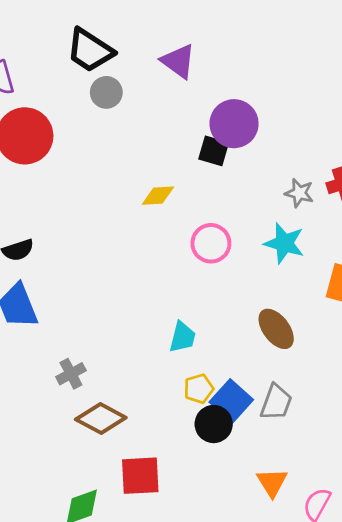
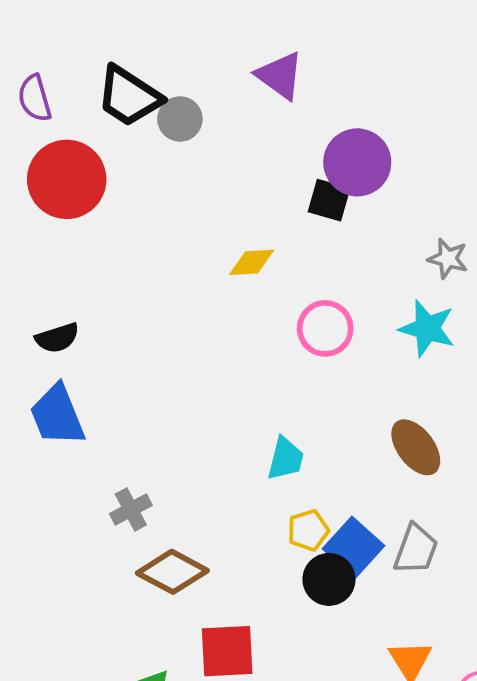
black trapezoid: (90, 50) -> (129, 96), moved

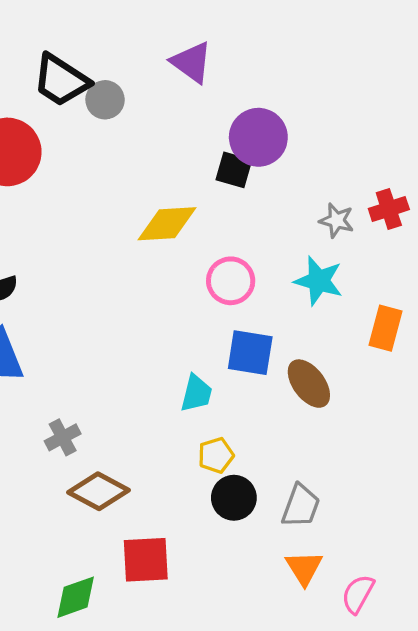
yellow diamond: (252, 262) -> (167, 224), size x1.5
blue square: (354, 547) -> (250, 353), moved, turned -33
gray trapezoid: (416, 549) -> (301, 506), moved

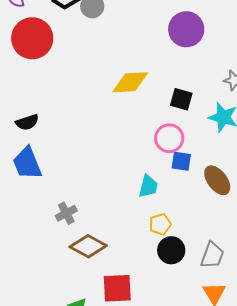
black square: (234, 170) -> (181, 99), moved
pink circle: (231, 281) -> (169, 138), moved
blue square: (250, 353) -> (181, 161), size x0.7

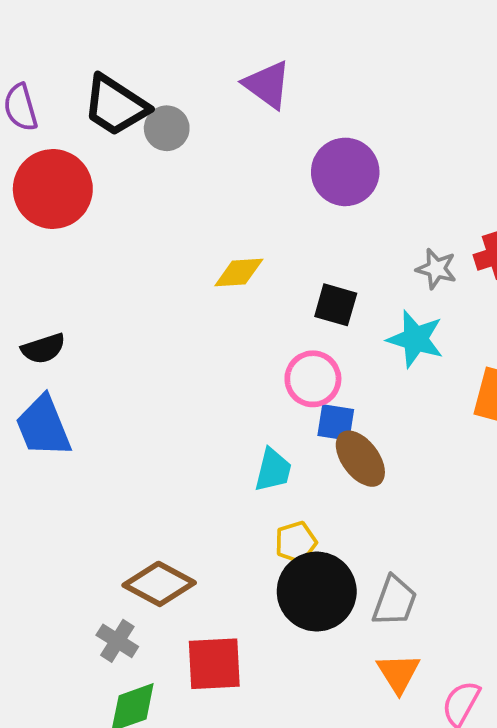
yellow diamond: (130, 82) -> (239, 273), size x0.7
brown ellipse: (217, 180) -> (360, 459), moved
gray cross: (66, 213) -> (117, 641), moved, turned -30
black circle: (171, 250) -> (317, 592), size x1.5

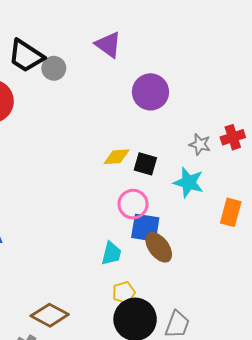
yellow diamond: (239, 273) -> (117, 157), moved
blue square: (336, 423) -> (145, 228), size x1.4

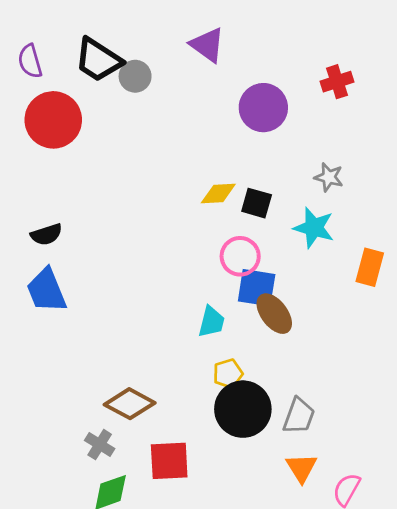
red cross: (233, 137) -> (337, 82), moved

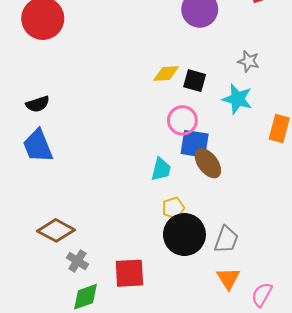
brown diamond: (130, 404) -> (56, 230), moved

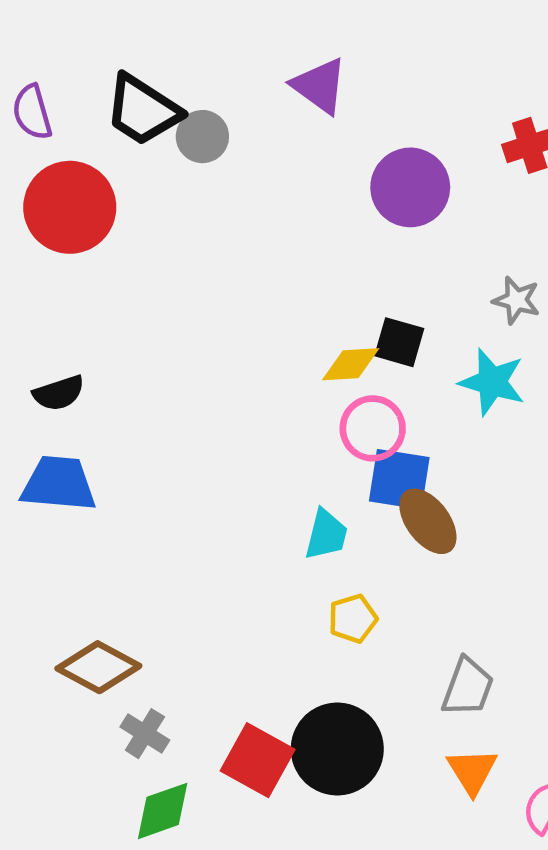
yellow diamond: (166, 74) -> (351, 364), moved
blue trapezoid: (38, 146) -> (59, 484), turned 117
black circle: (184, 235) -> (337, 749), moved
red square: (129, 273) -> (258, 760), turned 32

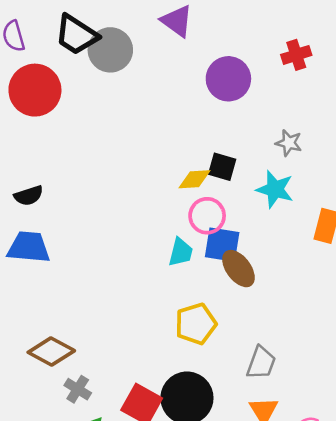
gray circle: (202, 137) -> (110, 50), size x1.5
cyan trapezoid: (326, 535) -> (181, 252), moved
yellow pentagon: (353, 619) -> (196, 324), size x1.5

